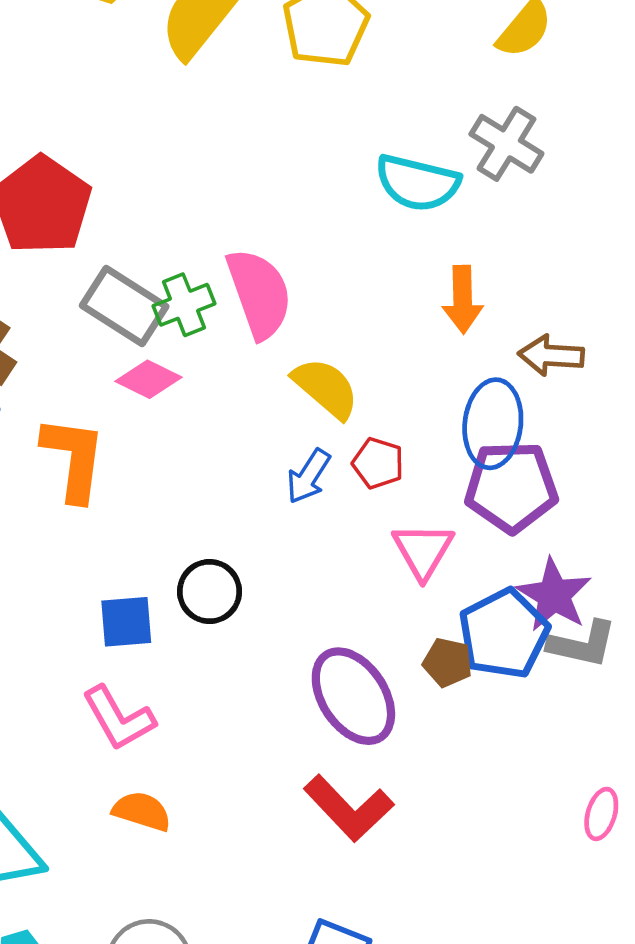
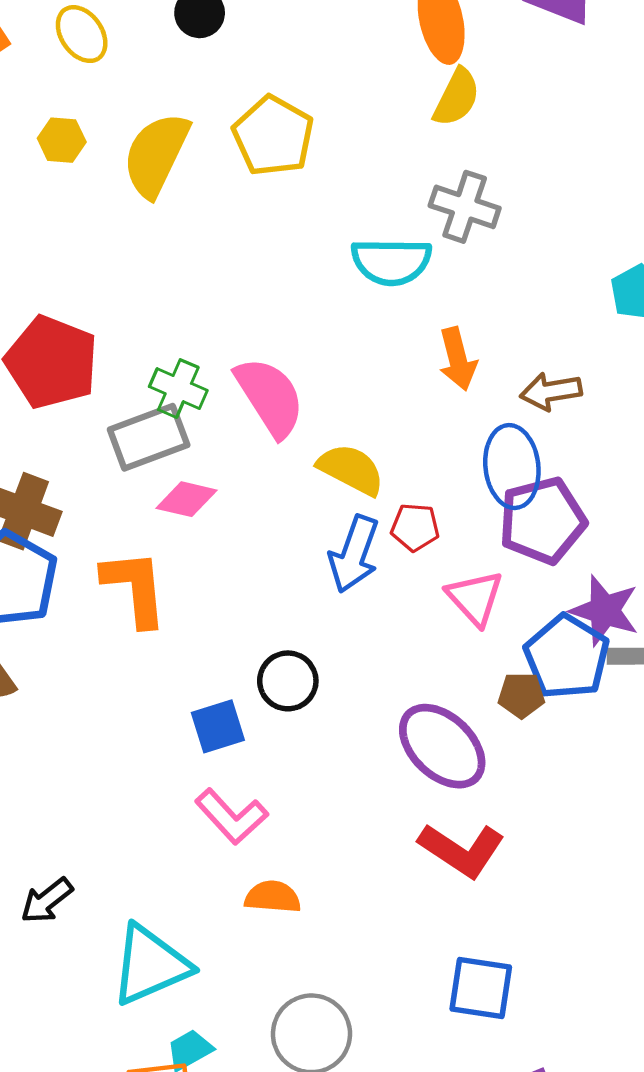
green cross: (184, 305) -> (178, 389), moved, turned -32
gray rectangle: (124, 306) -> (149, 437), turned -40
blue arrow: (308, 476) -> (354, 554), size x1.4

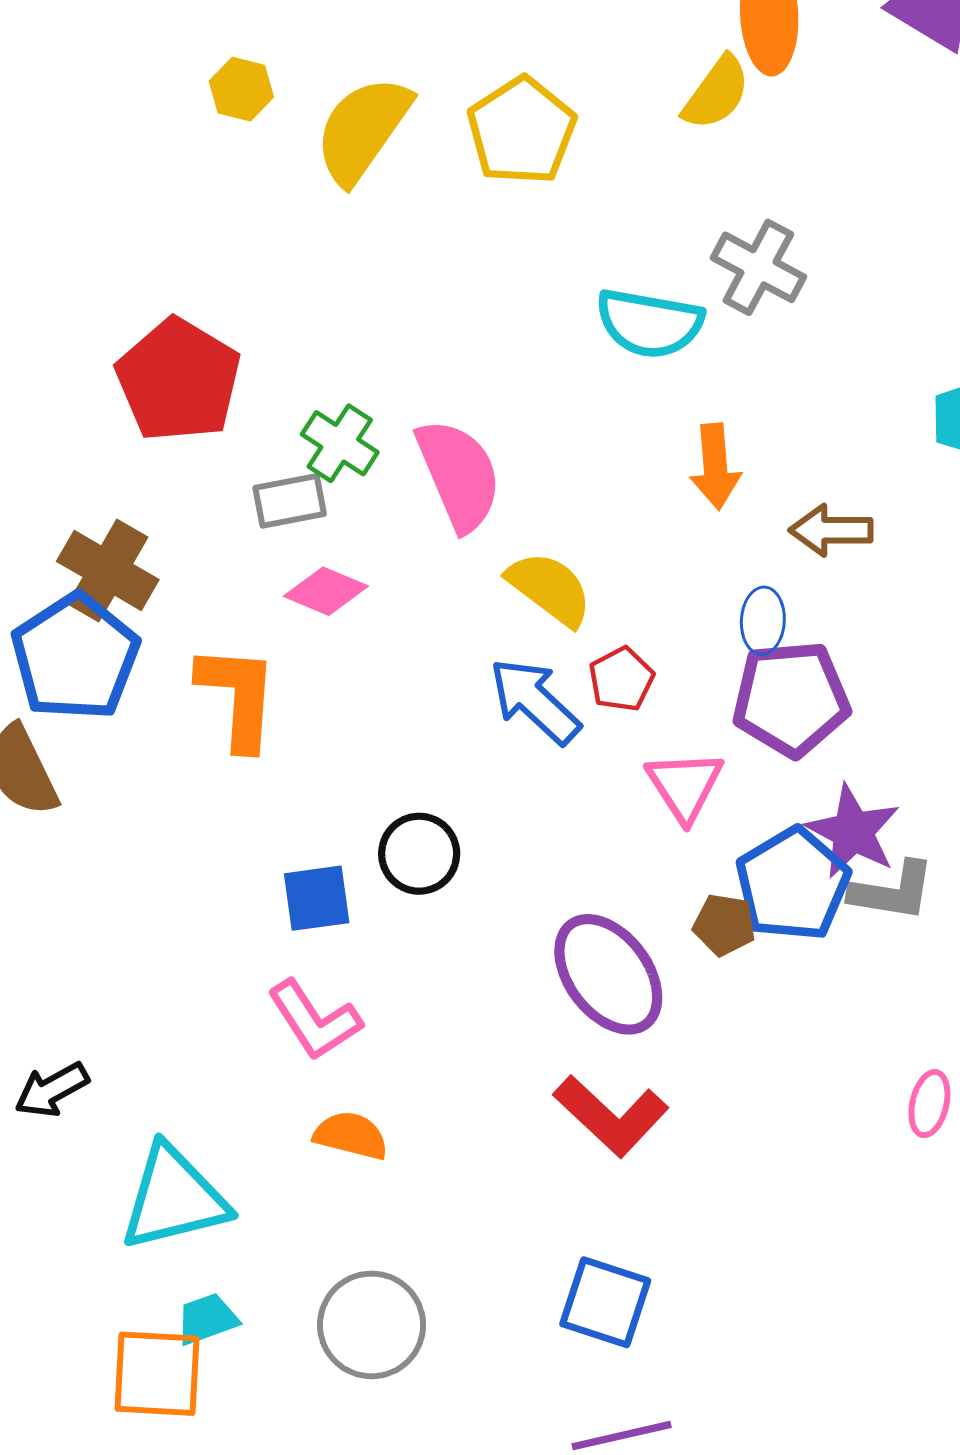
yellow semicircle: (457, 97) -> (716, 93), moved
gray rectangle: (149, 437) -> (290, 501), size x0.7
blue ellipse: (512, 467) -> (763, 621), size x0.6
red pentagon: (415, 527) -> (621, 679), turned 30
blue arrow: (354, 554) -> (535, 701), turned 104

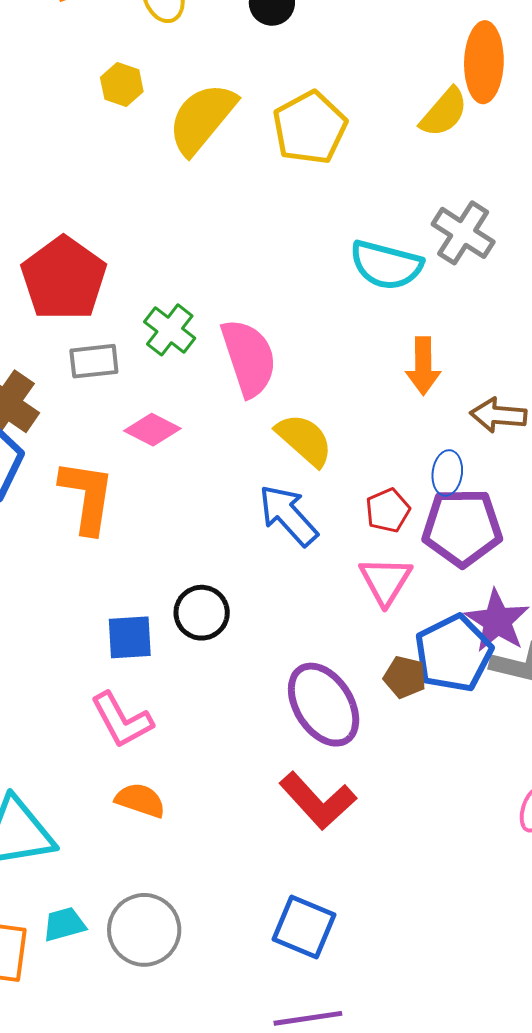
gray rectangle: (290, 501) -> (94, 361), moved
red pentagon: (621, 679) -> (388, 510), moved
cyan trapezoid: (207, 1319) -> (64, 924), moved

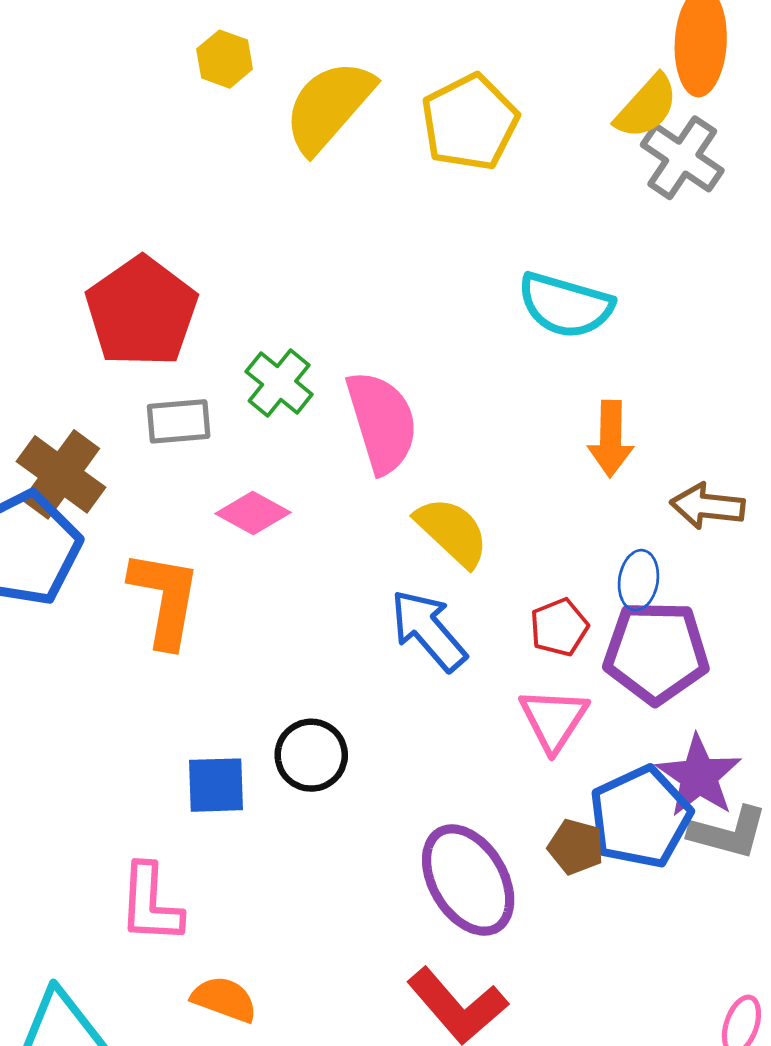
gray cross: (463, 233) -> (682, 158), moved
pink L-shape: (122, 720) -> (150, 904), moved, turned 30

